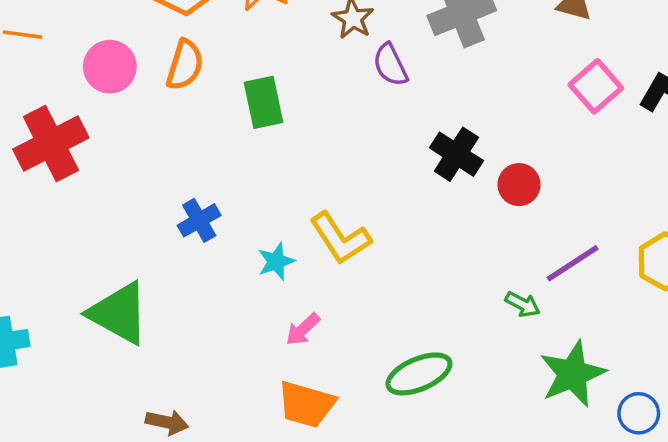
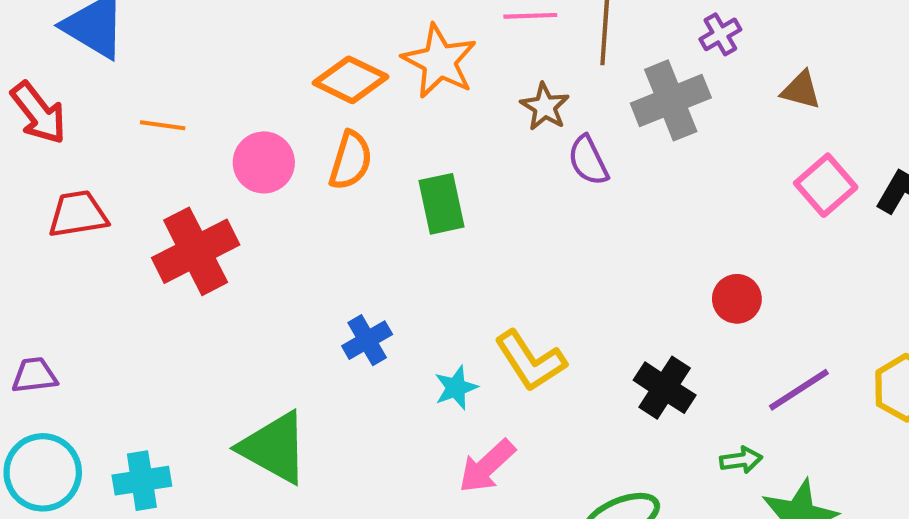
black cross: (456, 154) -> (665, 388), moved
green arrow: (523, 304) -> (741, 460), moved, turned -36
pink arrow: (303, 329) -> (487, 466), size x1.4

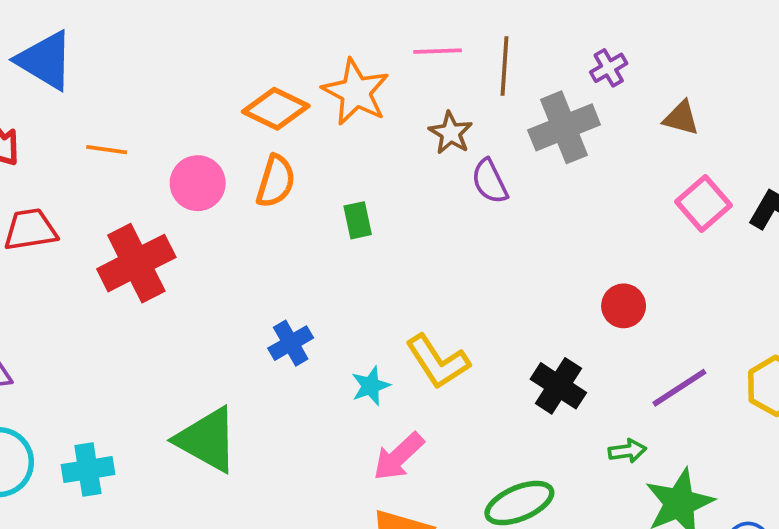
green rectangle: (441, 204) -> (358, 220), size x0.7

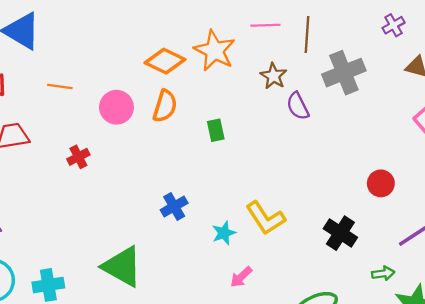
purple cross: (609, 68) -> (394, 25), moved
red cross: (136, 263) -> (78, 157), size x0.5
pink arrow: (399, 457) -> (241, 277), size x0.7

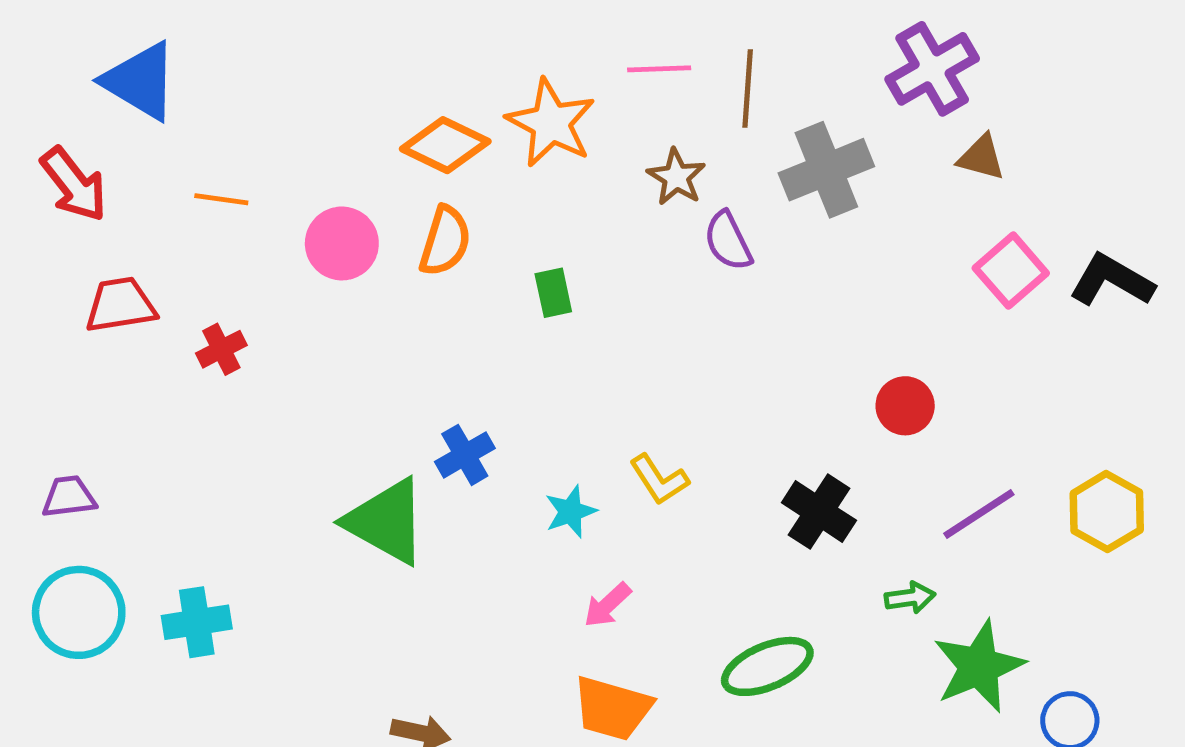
purple cross: (394, 25) -> (932, 69), size x1.8
red cross: (78, 157) -> (221, 349), moved
yellow L-shape: (265, 218) -> (659, 480), size x0.7
green triangle: (122, 267) -> (386, 521), moved

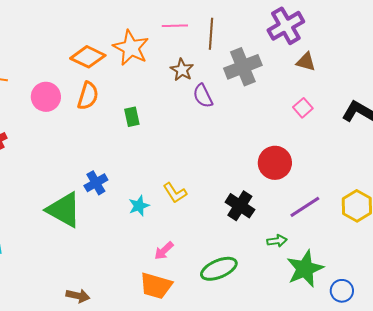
pink square: (1011, 271) -> (303, 108), moved, size x0.7
red circle: (905, 406) -> (275, 163), size x1.4
pink arrow: (607, 605) -> (164, 251), moved

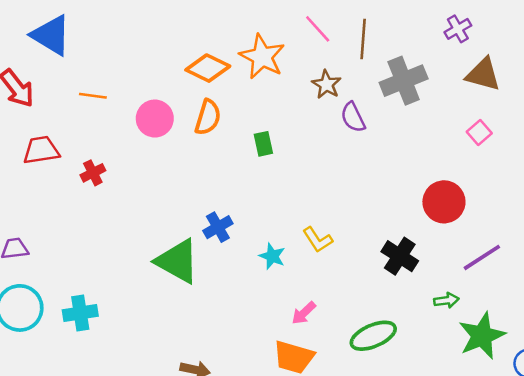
pink line: (175, 26) -> (318, 29), turned 50
purple cross: (286, 26) -> (458, 29), size x0.6
brown triangle: (306, 62) -> (483, 74), size x1.4
cyan star: (139, 206) -> (272, 256), turned -30

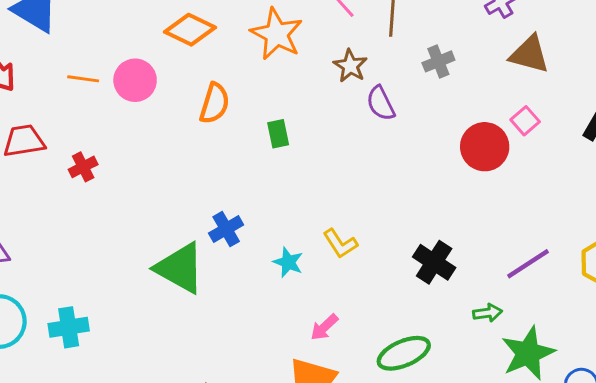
orange diamond: (208, 68) -> (190, 30), moved
gray cross: (404, 81) -> (438, 61), size x0.6
pink circle: (155, 119) -> (135, 80), moved
red circle: (444, 202) -> (485, 147), moved

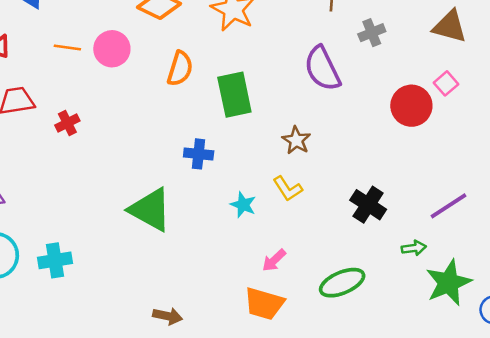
brown star: (350, 66) -> (296, 140), moved
purple semicircle: (381, 103) -> (322, 69), size x1.5
green rectangle: (278, 134) -> (234, 95), size x1.8
blue cross: (226, 229) -> (199, 154), moved, turned 36

